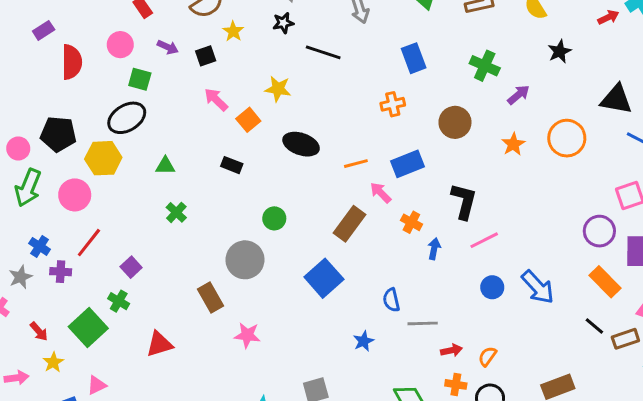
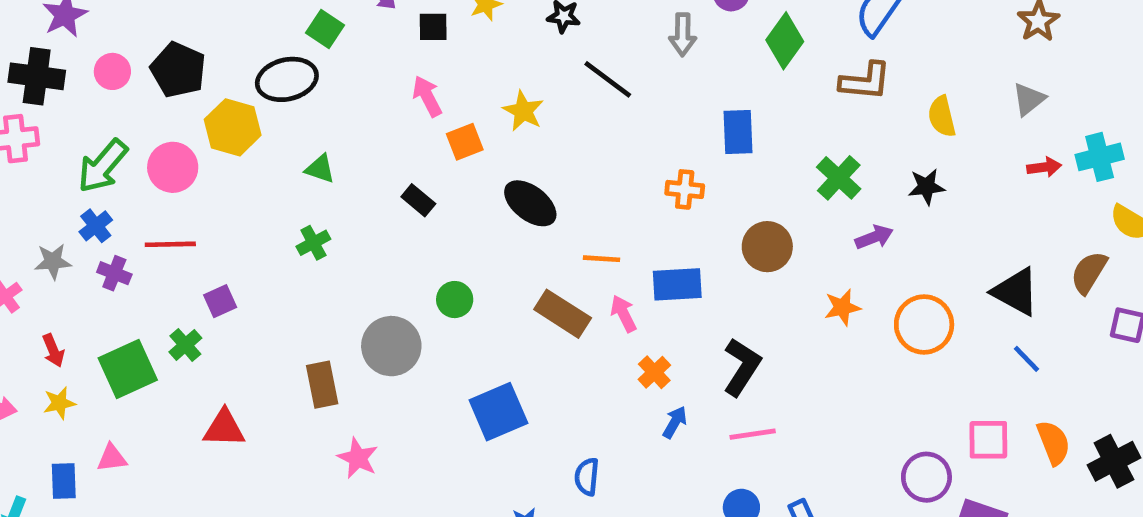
black star: (560, 51) -> (926, 187), moved
green arrow: (28, 188) -> (103, 166), moved
brown rectangle: (350, 224) -> (563, 314), moved, turned 68
red line: (89, 243) -> (170, 244), turned 32

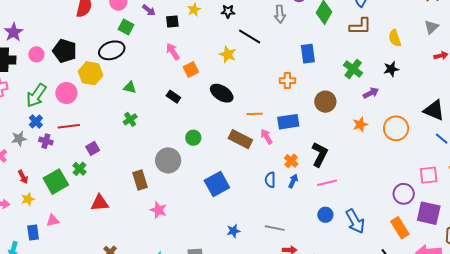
yellow star: (523, 111) -> (228, 54), moved
orange cross: (654, 372) -> (291, 161), moved
blue semicircle: (587, 477) -> (270, 180), moved

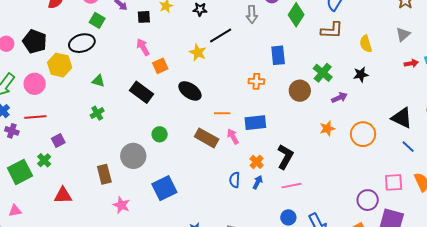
black line: (250, 37) -> (221, 36), turned -65
black rectangle: (173, 97) -> (142, 92), size x1.6
brown circle: (325, 102) -> (300, 91), moved
blue square: (217, 184) -> (164, 188), moved

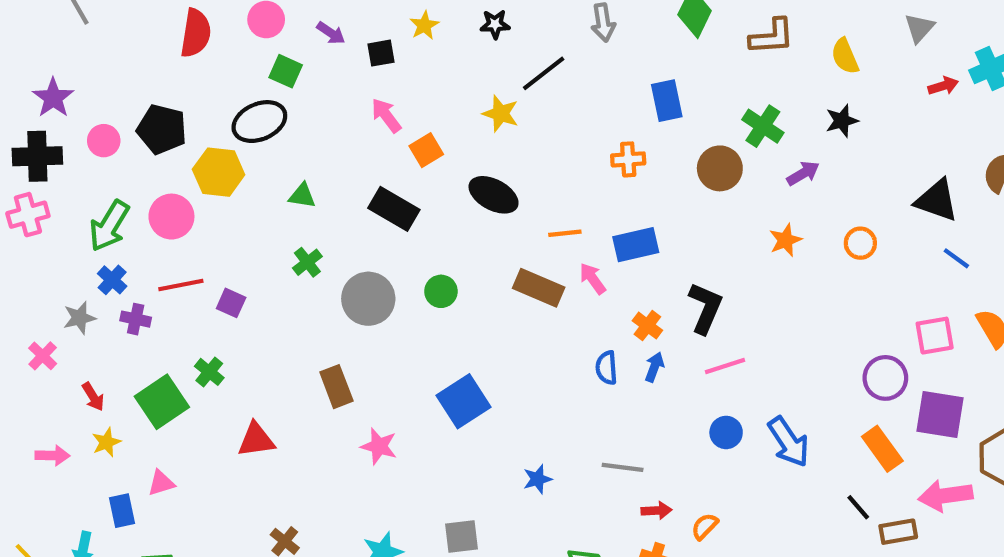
orange circle: (363, 134) -> (860, 243), size x0.6
purple square: (58, 140) -> (231, 303), moved, turned -32
gray circle: (133, 156) -> (368, 299), moved

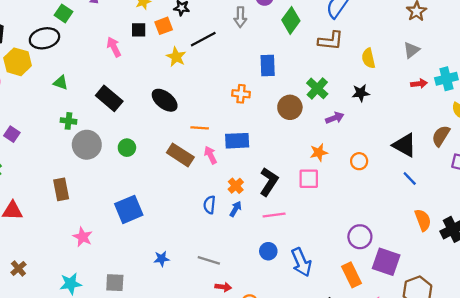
black square: (381, 53) -> (139, 30), moved
orange square: (426, 150) -> (164, 26), moved
green cross: (307, 262) -> (69, 121), moved, turned 35
pink square: (935, 336) -> (309, 179), moved
pink star: (379, 446) -> (83, 237), moved

